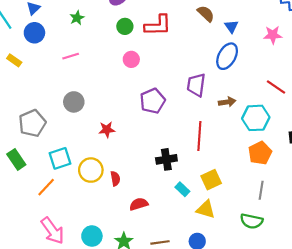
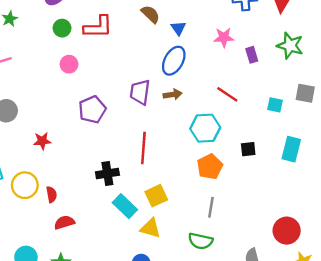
brown arrow: (227, 102) -> (173, 94), moved
cyan rectangle: (182, 189) -> (125, 206), size x1.5
red semicircle: (139, 204) -> (64, 222), moved

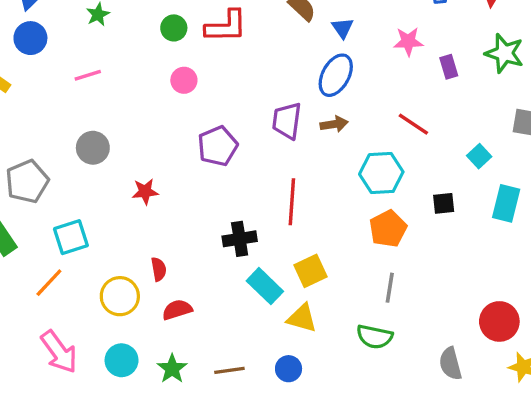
cyan square: (275, 105) -> (479, 156), moved, turned 35
yellow circle: (25, 185) -> (120, 296), moved

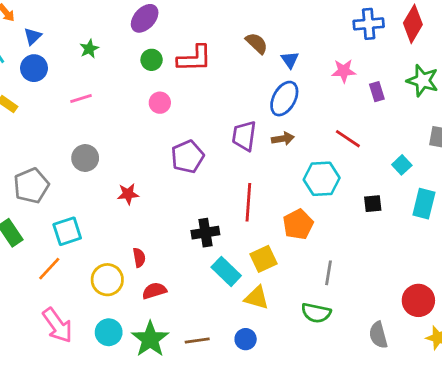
orange pentagon: (388, 229) -> (298, 224), moved
green star: (172, 369) -> (150, 339), size x1.5

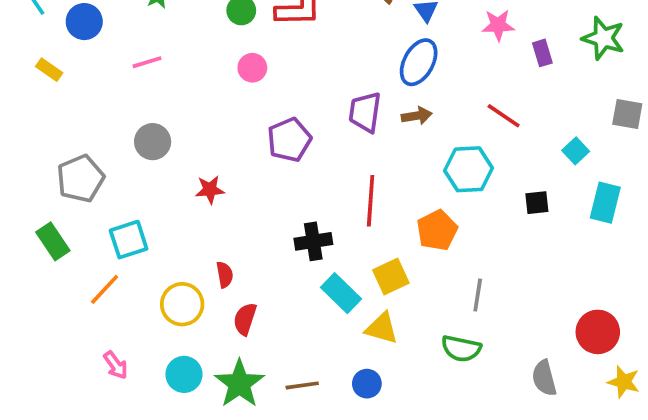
red semicircle: (154, 291) -> (245, 319), turned -55
pink arrow: (57, 325) -> (116, 365), size x0.6

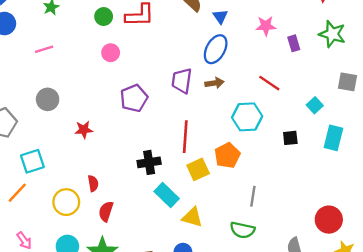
yellow square: (391, 276) -> (198, 169), moved

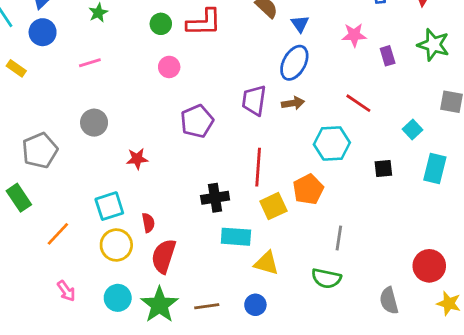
cyan square: (32, 161) -> (109, 206), moved
cyan rectangle: (167, 195) -> (236, 237), turned -40
red semicircle: (106, 211) -> (164, 256), size x1.4

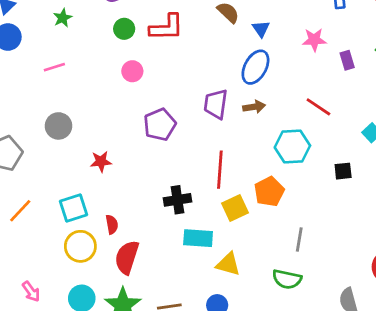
orange line: (58, 234) -> (20, 211), moved

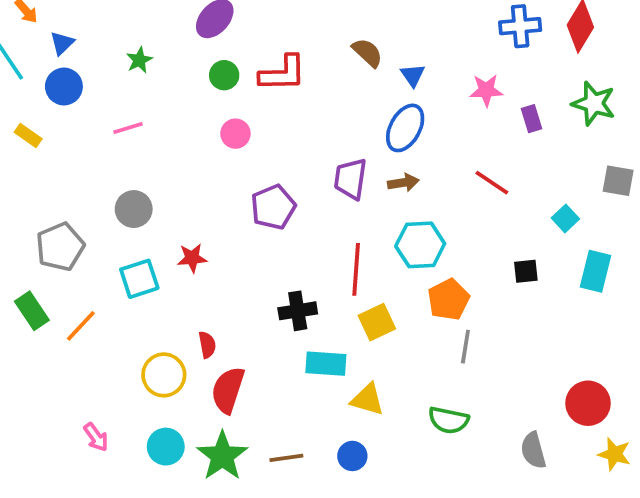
cyan hexagon: (292, 146) -> (420, 245), moved
orange pentagon: (269, 192) -> (448, 300), moved
cyan square: (74, 208) -> (139, 279), moved
gray line: (299, 239) -> (465, 347), moved

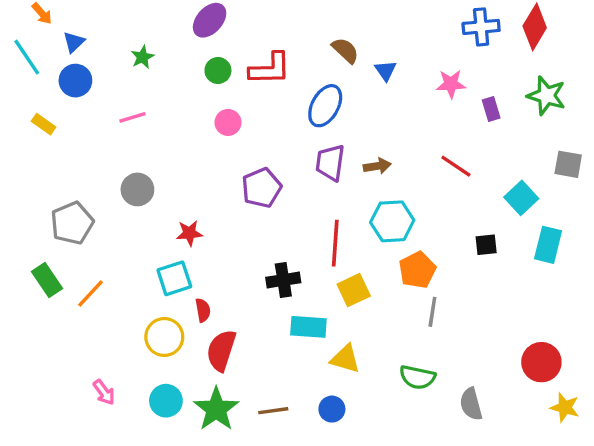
blue ellipse: (405, 128) -> (325, 106), moved
cyan square: (565, 218) -> (521, 198), size x1.4
cyan square: (139, 279) -> (174, 278), moved
gray semicircle: (533, 450) -> (471, 404), moved

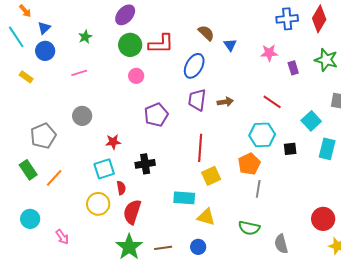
green circle: (218, 70) -> (130, 45), size x1.5
cyan hexagon: (392, 221) -> (262, 135), moved
black cross: (283, 280) -> (145, 164), moved
cyan circle: (166, 401) -> (30, 219), moved

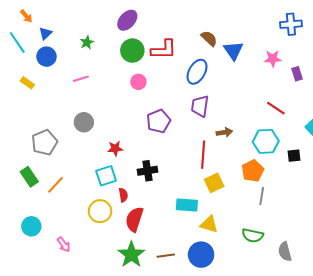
blue triangle: (230, 45) -> (233, 51), size x1.5
brown arrow: (225, 102) -> (224, 132), moved
blue circle: (198, 247) -> (201, 255), size x1.6

